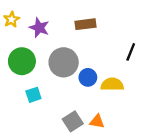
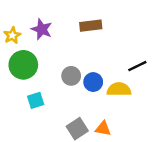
yellow star: (11, 20) -> (12, 35), moved
black line: (131, 52) -> (137, 66), moved, turned 42
gray circle: (64, 62) -> (71, 76), moved, size x0.6

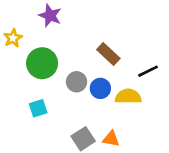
brown rectangle: (91, 26) -> (108, 54), moved, turned 50
purple star: (42, 29) -> (50, 16), moved
green circle: (23, 65) -> (42, 63), moved

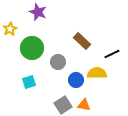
blue circle: (100, 88) -> (76, 80), moved

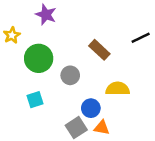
black line: (112, 54) -> (141, 38), moved
blue circle: (76, 80) -> (91, 108), moved

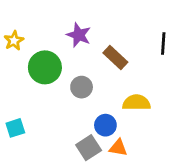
purple star: (46, 15) -> (79, 35), moved
black line: (141, 38) -> (163, 43), turned -60
cyan square: (35, 100) -> (15, 128), moved

